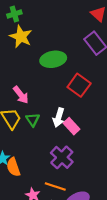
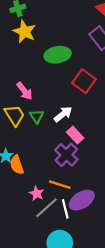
white arrow: (59, 117) -> (63, 114), turned -144
pink rectangle: (71, 126) -> (75, 135), moved

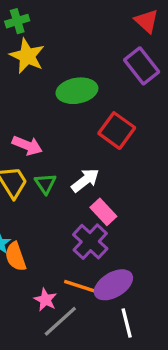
pink arrow: (24, 91) -> (27, 145), turned -30
purple ellipse: (82, 200) -> (113, 285), moved
white line: (65, 209) -> (127, 323), moved

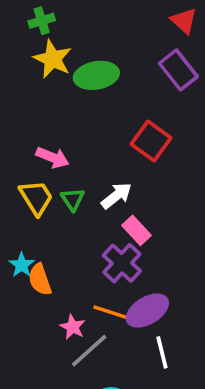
green ellipse: (77, 91) -> (96, 75), moved

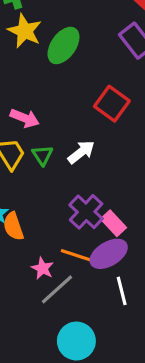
green ellipse: (96, 75) -> (63, 45), turned -45
pink rectangle: (136, 230) -> (114, 223), moved

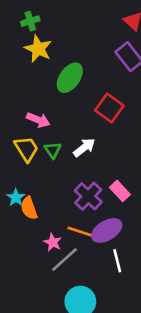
green ellipse: (63, 45) -> (70, 78), moved
pink rectangle: (114, 223) -> (120, 191), moved

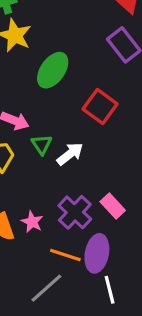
green triangle: (53, 150) -> (42, 144), moved
purple ellipse: (107, 230) -> (97, 253), turned -48
pink star: (53, 242) -> (32, 222), moved

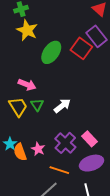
red square: (100, 106) -> (81, 48), moved
green triangle: (42, 144) -> (37, 105), moved
purple ellipse: (97, 253) -> (91, 163), moved, turned 60

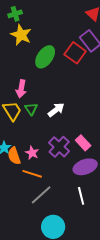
pink arrow: (27, 85) -> (21, 89), turned 78
orange line: (59, 170) -> (32, 174), moved

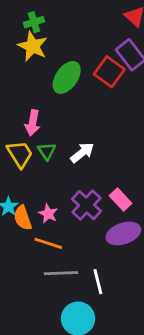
green cross: (15, 14) -> (34, 22), moved
gray line: (41, 195) -> (61, 273), turned 40
white line: (81, 196) -> (98, 282), moved

